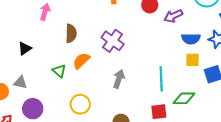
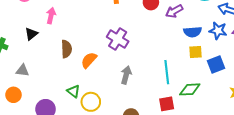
brown semicircle: (71, 33) -> (66, 49), moved
black triangle: (25, 48) -> (31, 34), moved
green triangle: (59, 71) -> (73, 91), moved
gray triangle: (20, 82) -> (22, 70), moved

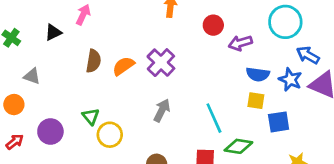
orange semicircle: (89, 60) -> (123, 66), moved
cyan line: (167, 72) -> (214, 118), turned -30

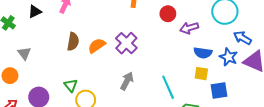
black triangle: (53, 32) -> (35, 12), moved
gray triangle: (32, 76) -> (24, 53), turned 32

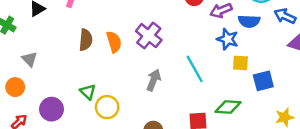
orange semicircle: (97, 46) -> (114, 42), turned 114
blue semicircle: (203, 53) -> (249, 21), moved
blue star: (229, 57) -> (228, 39), moved
cyan line: (168, 87) -> (195, 69), moved

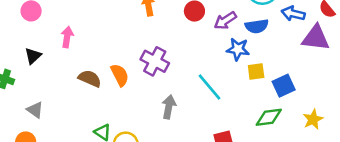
brown semicircle: (86, 40) -> (90, 78), turned -60
green diamond: (228, 107) -> (269, 117), moved

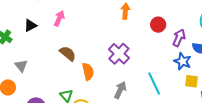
purple arrow: (225, 21) -> (179, 38), turned 132
orange semicircle: (120, 75) -> (88, 72), moved

